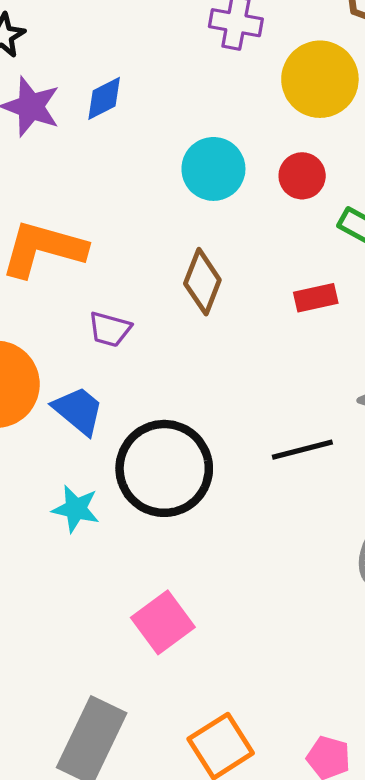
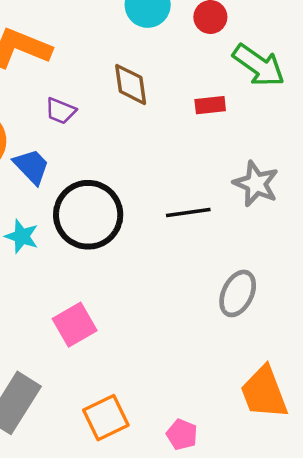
brown diamond: (202, 282) -> (131, 84), turned -36

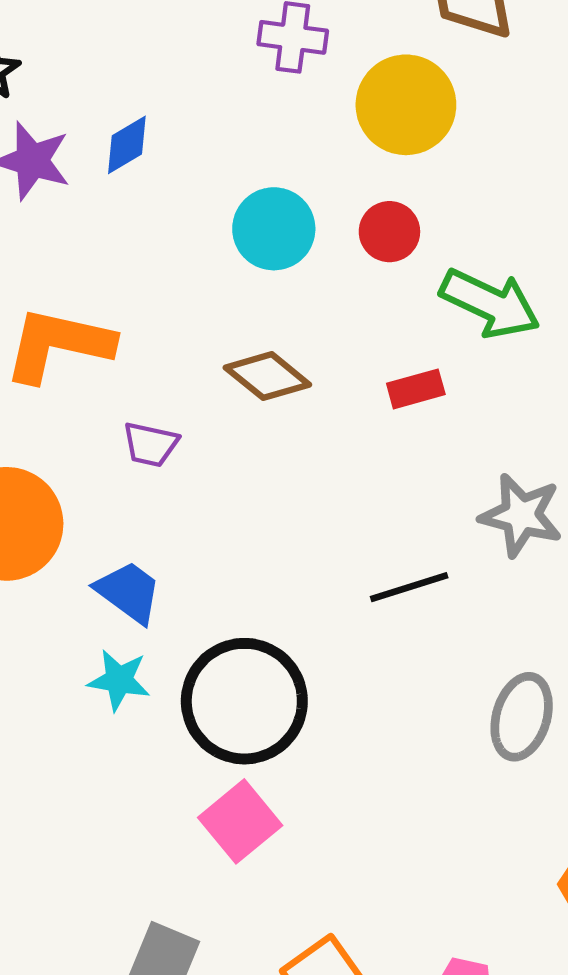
brown diamond: (131, 84) -> (267, 376), turned -33
blue trapezoid: (31, 166) -> (129, 592), moved
black circle: (88, 215) -> (244, 701), moved

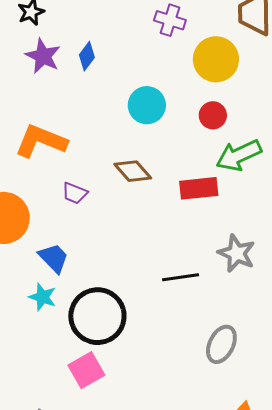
blue diamond: (127, 145) -> (87, 56), turned -32
red circle: (389, 232) -> (213, 115), moved
green arrow: (490, 303) -> (239, 155), turned 120
red rectangle: (416, 389) -> (199, 188), size x1.5

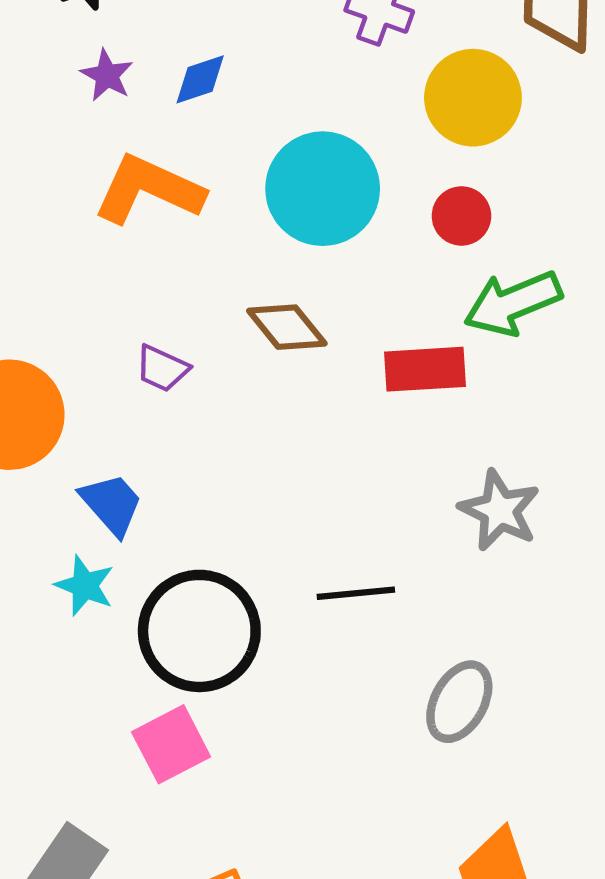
purple star: (43, 56) -> (107, 75), size x0.7
blue diamond: (87, 56) -> (200, 79), turned 32
cyan circle: (147, 105) -> (323, 189), size x1.4
orange L-shape: (41, 141) -> (149, 190), moved
black line: (181, 277) -> (356, 593), moved

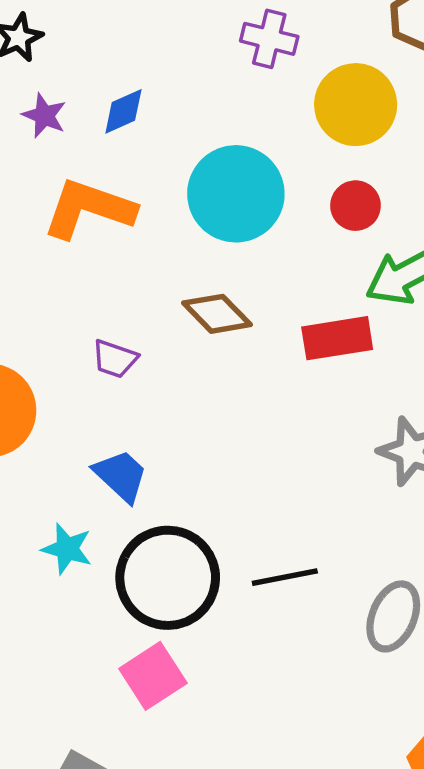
blue trapezoid: (112, 504) -> (121, 476), moved
black line: (356, 593) -> (285, 577), moved

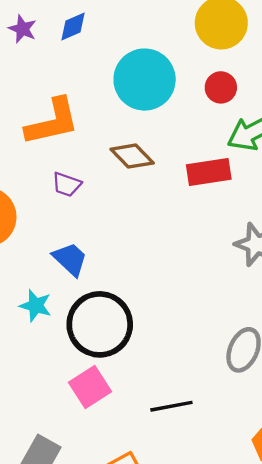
orange L-shape: (89, 209) -> (52, 122), moved, turned 148
black line: (285, 577) -> (171, 406), moved

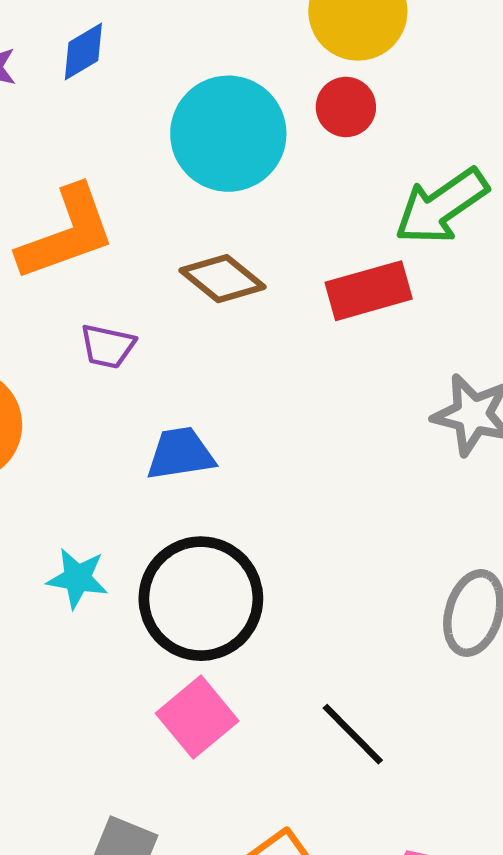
red circle: (221, 87) -> (346, 107), moved
blue trapezoid: (70, 259) -> (180, 454), moved, turned -45
black line: (171, 406) -> (353, 734), turned 63

